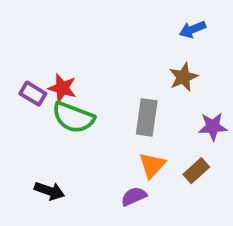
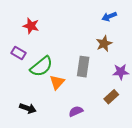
red star: (62, 88) -> (31, 26), moved
green semicircle: (73, 117) -> (41, 67), turned -60
orange triangle: (152, 165) -> (57, 82), moved

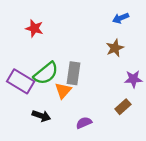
purple rectangle: (18, 53) -> (21, 81), moved, size x1.6
gray rectangle: (83, 67) -> (74, 73), moved
black arrow: (28, 108) -> (41, 116), moved

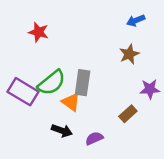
orange triangle: (63, 91) -> (71, 102), turned -36
brown rectangle: (123, 107) -> (128, 114), moved
black arrow: (41, 116) -> (62, 131), moved

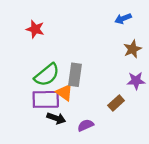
brown star: (129, 54) -> (132, 49), moved
purple rectangle: (23, 92) -> (46, 99), moved, turned -32

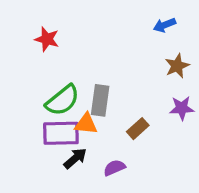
orange triangle: (64, 92) -> (86, 124), turned -30
brown rectangle: (116, 103) -> (138, 129), moved
black arrow: (56, 118) -> (75, 158), turned -60

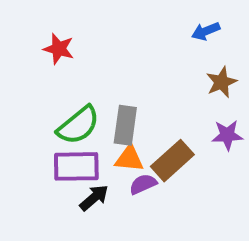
orange triangle: (86, 124) -> (129, 159), moved
brown rectangle: (138, 129) -> (172, 161), size x1.5
purple semicircle: (114, 168) -> (143, 184), moved

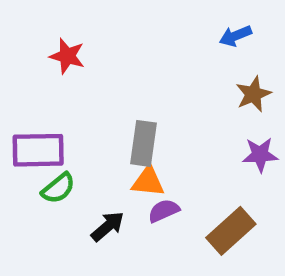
green semicircle: (78, 125) -> (58, 188), moved, size x0.7
brown rectangle: (172, 161) -> (231, 231), moved
purple rectangle: (76, 166) -> (38, 150), moved

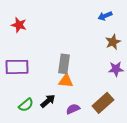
red star: (67, 56) -> (19, 25), moved
green semicircle: (58, 188) -> (26, 105), moved
purple semicircle: (164, 211) -> (73, 109), moved

